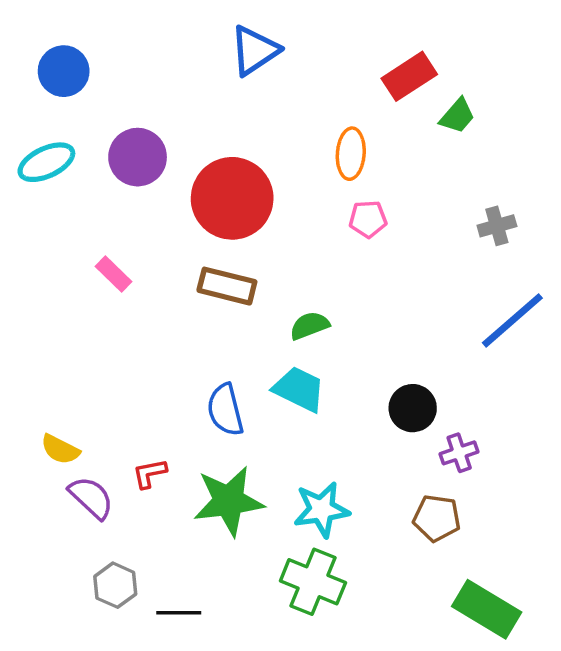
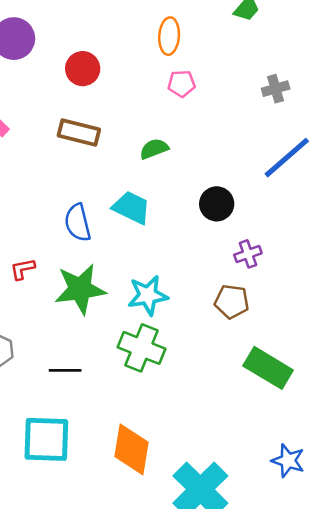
red circle: (232, 198) -> (83, 69), size x0.6
green semicircle: (309, 326) -> (154, 149), moved
black circle: (413, 408) -> (217, 204), moved
black line: (179, 613) -> (65, 370), moved

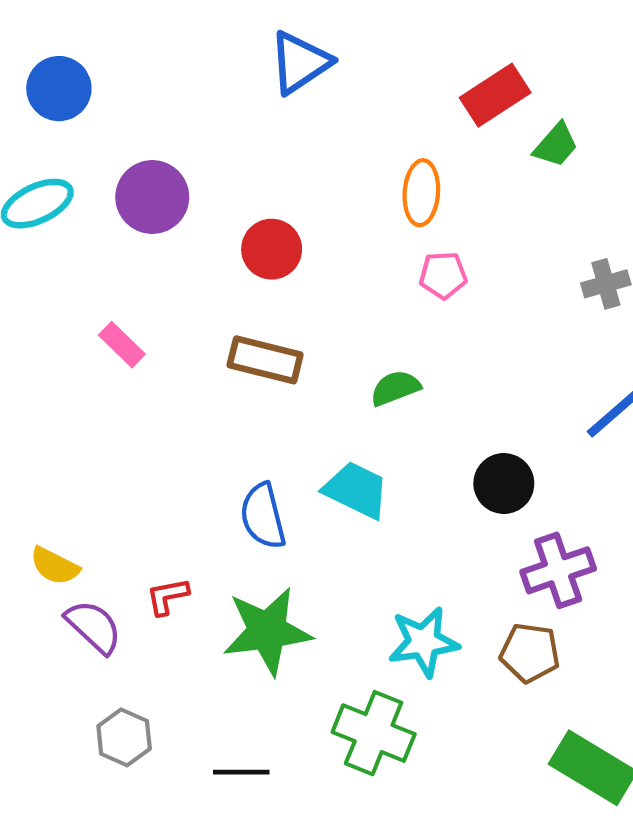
purple cross: (248, 254) -> (558, 570), size x1.5
cyan star: (148, 295) -> (424, 642), moved

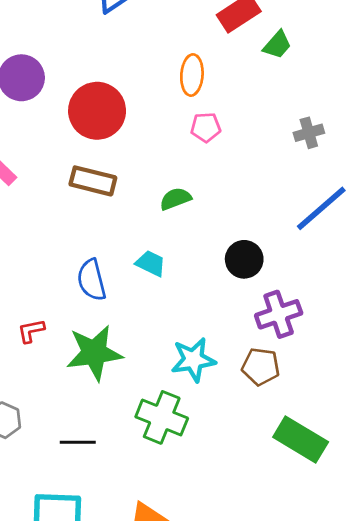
red circle: (272, 249) -> (97, 111), size x1.5
cyan trapezoid: (356, 490) -> (151, 263), size x0.7

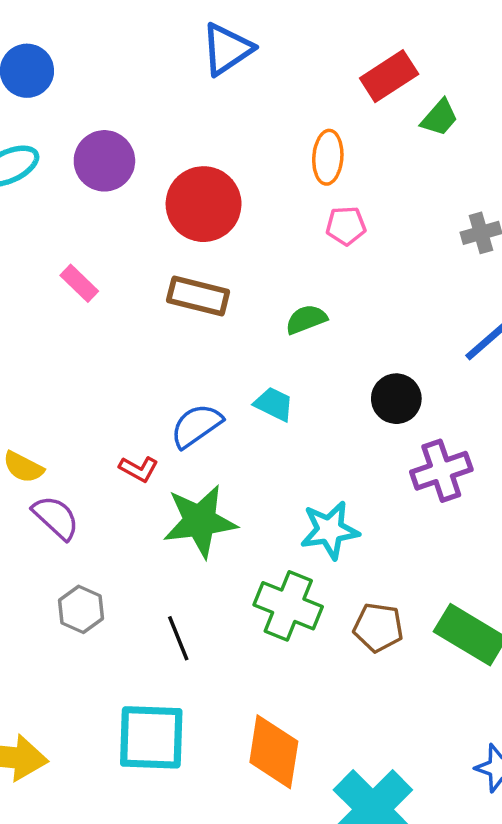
blue semicircle: (92, 280) -> (196, 426), turned 69
red L-shape: (31, 331) -> (139, 469), moved, turned -140
brown pentagon: (261, 367) -> (378, 627), moved
black line: (78, 442) -> (178, 638), turned 68

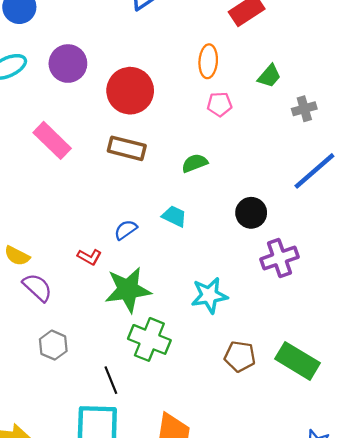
green trapezoid: (440, 118) -> (269, 76), moved
pink rectangle: (79, 283) -> (52, 140), size x1.6
blue semicircle: (196, 426) -> (126, 230), size x0.7
green cross: (288, 606) -> (149, 339), moved
black line: (178, 638) -> (111, 380), moved

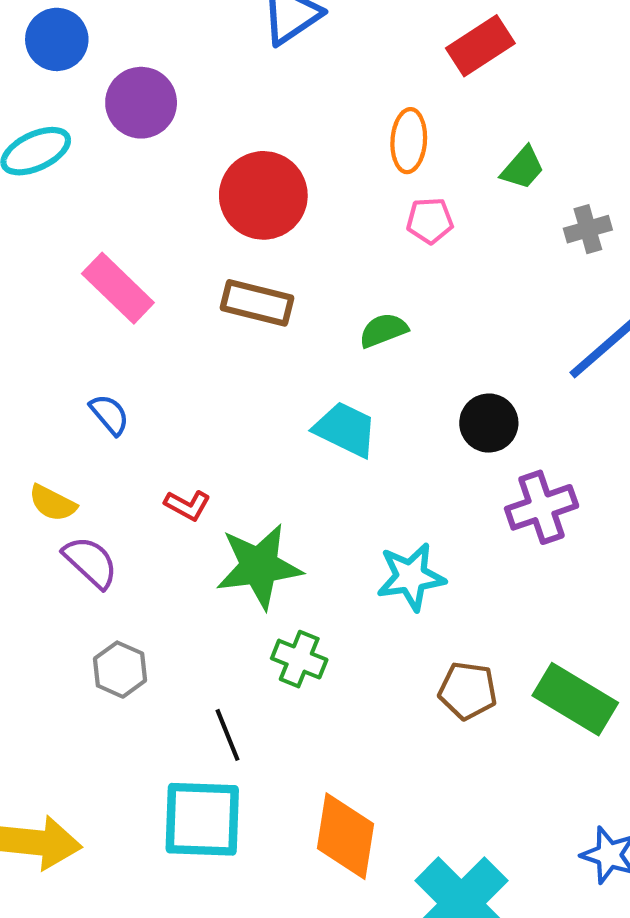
purple circle: (68, 64) -> (141, 103), moved
cyan trapezoid: (174, 216) -> (346, 429), size x1.4
blue semicircle: (126, 230) -> (109, 415), moved, turned 85
green cross: (149, 339) -> (299, 659), size x0.7

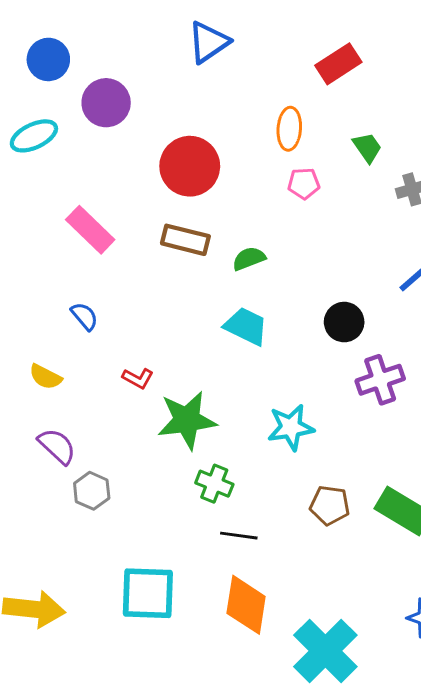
green trapezoid: (523, 168) -> (367, 147), turned -76
green semicircle: (383, 330) -> (249, 259), moved
purple semicircle: (91, 562) -> (57, 446), moved
black line: (227, 735) -> (239, 536), moved, turned -60

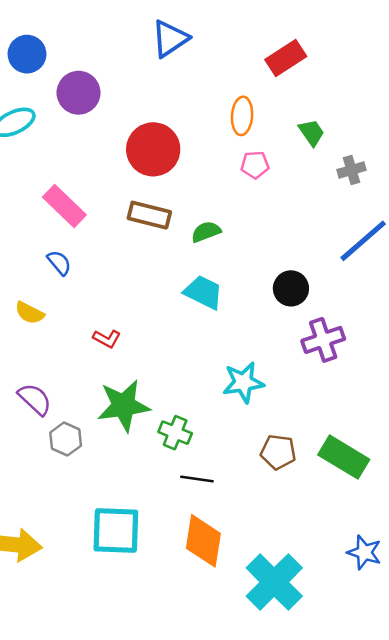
blue semicircle: (84, 316) -> (59, 263), moved
yellow semicircle: (45, 377) -> (30, 313), moved
green star: (187, 420) -> (124, 406), moved

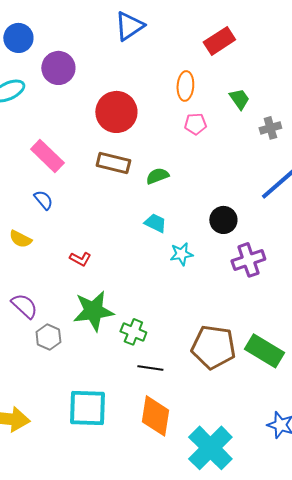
cyan trapezoid: (203, 292) -> (155, 223), size x0.7
cyan star: (243, 382) -> (181, 254), moved, size x0.7
brown pentagon: (278, 452) -> (213, 347), size x1.6

